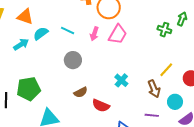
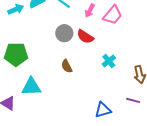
brown semicircle: (81, 92) -> (67, 66), turned 80
red semicircle: (101, 106) -> (85, 37), moved

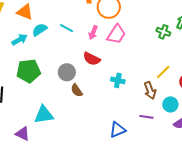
gray circle: (64, 33) -> (67, 72), moved
green pentagon: (16, 54) -> (29, 71), moved
cyan cross: (109, 61) -> (118, 80), turned -32

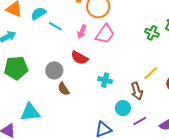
cyan semicircle: (40, 30) -> (38, 13), moved
cyan circle: (170, 104) -> (123, 108), moved
purple line: (146, 117) -> (140, 121), moved, turned -40

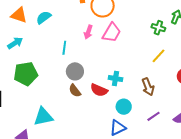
cyan line: (55, 26) -> (64, 48), moved, turned 72
red semicircle: (79, 58) -> (99, 90), moved
gray circle: (54, 70) -> (75, 71), moved
yellow line: (151, 73) -> (159, 56), moved
cyan circle: (123, 108) -> (124, 107), moved

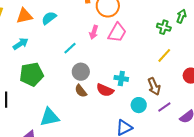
orange triangle: (19, 15) -> (24, 16), turned -30
cyan line: (64, 48) -> (70, 48), turned 40
cyan circle: (124, 107) -> (139, 105), moved
purple line: (153, 116) -> (164, 107), moved

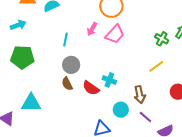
cyan line: (70, 48) -> (65, 40), turned -48
purple line: (164, 107) -> (145, 117), turned 64

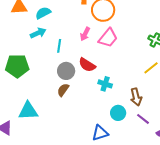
cyan arrow: (18, 25) -> (38, 33), moved
brown semicircle: (67, 84) -> (63, 90), turned 64
red semicircle: (91, 88) -> (87, 65), moved

